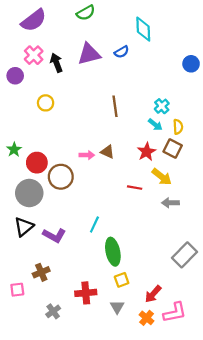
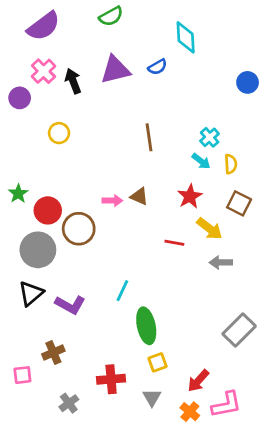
brown square: (173, 149) -> (239, 203), moved

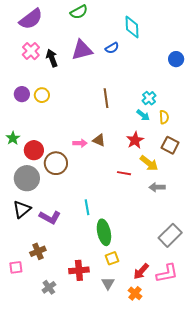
purple circle: (20, 98) -> (22, 94), moved
cyan line: (122, 291) -> (87, 207), turned -35
pink L-shape: (226, 405) -> (167, 273), moved

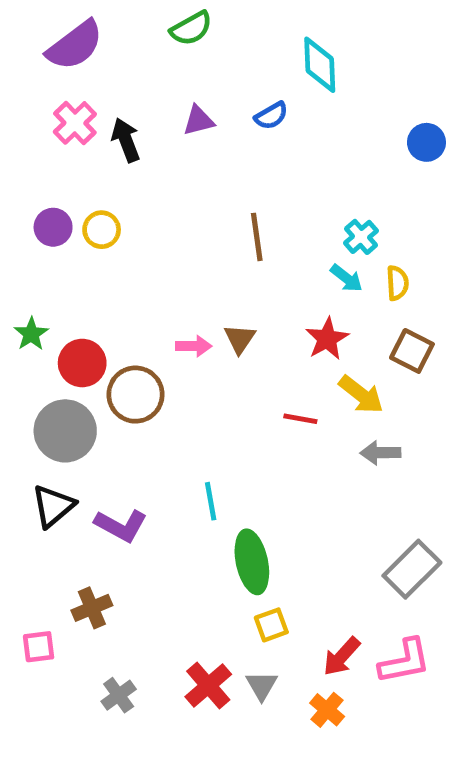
purple triangle: (82, 50) -> (199, 121), size x0.6
brown triangle: (99, 140) -> (240, 339), turned 40
red cross: (79, 270) -> (208, 686), moved, turned -36

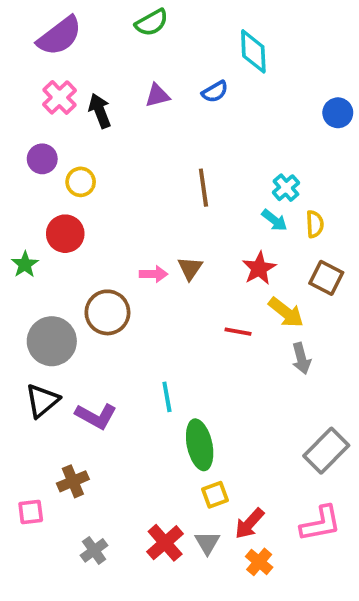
purple circle: (53, 227) -> (42, 159), moved
red circle: (82, 363) -> (65, 234), moved
gray arrow: (380, 453) -> (301, 358), turned -104
red arrow: (342, 656) -> (250, 524), moved

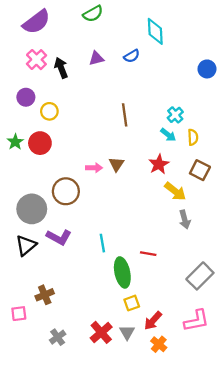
green star: (25, 264) -> (15, 142), moved
red line: (238, 332) -> (148, 254), moved
purple L-shape: (96, 416) -> (59, 237), moved

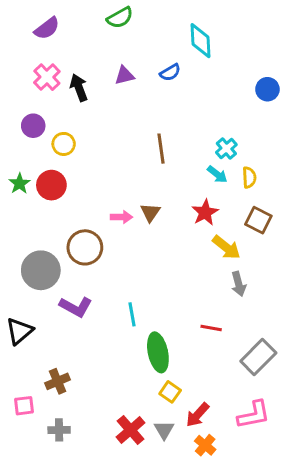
purple semicircle: (36, 22) -> (47, 28), size x0.7
black triangle: (26, 245) -> (19, 331), moved
red line: (148, 254) -> (211, 328), moved
yellow square: (132, 303) -> (170, 392), turned -35
gray cross: (58, 337) -> (59, 430), moved, turned 35

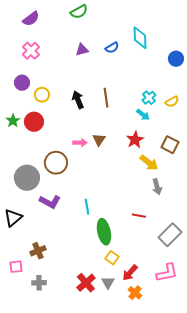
cyan diamond: (201, 41) -> (140, 38), moved
black arrow: (79, 88) -> (78, 100), moved
yellow semicircle: (249, 177) -> (172, 102), moved, turned 64

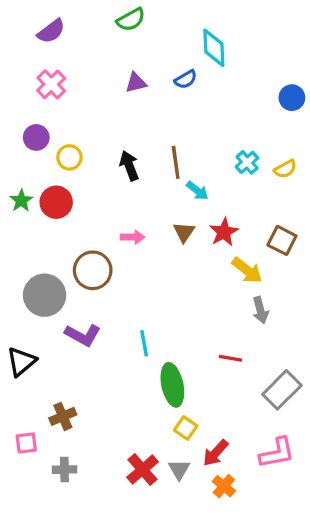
cyan diamond: (140, 38) -> (214, 48), moved
cyan arrow: (143, 115) -> (197, 191), moved
brown triangle: (99, 140) -> (184, 232), moved

